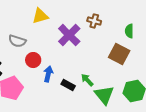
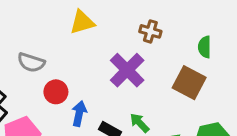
yellow triangle: (40, 16) -> (82, 22), moved
purple cross: (69, 35) -> (127, 70), moved

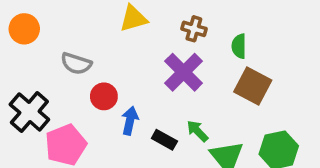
brown cross: (150, 31) -> (194, 29), moved
green semicircle: (205, 47) -> (239, 46), moved

